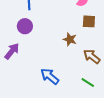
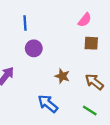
purple circle: (25, 26) -> (34, 48), moved
brown star: (70, 39) -> (62, 76), moved

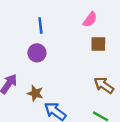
blue line: (25, 23) -> (40, 25), moved
brown star: (62, 76) -> (35, 93), moved

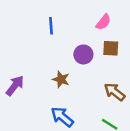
purple circle: (37, 53) -> (83, 54), moved
brown star: (35, 93) -> (61, 79), moved

